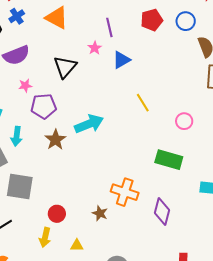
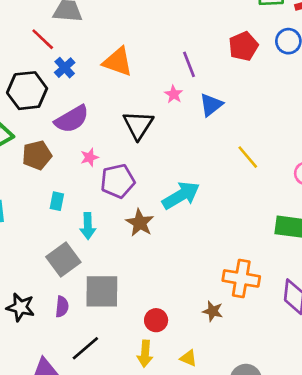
yellow triangle: (77, 245) -> (188, 358), turned 32

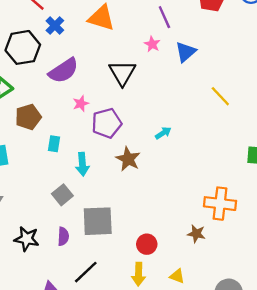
brown pentagon: (37, 155) -> (28, 117), moved
cyan arrow: (181, 195) -> (163, 133), size x0.5
gray square: (63, 260) -> (62, 195), size x0.7

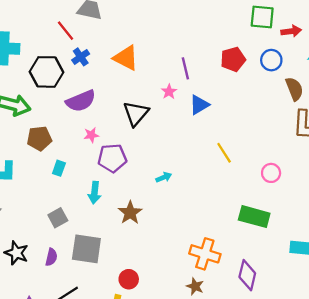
brown star: (128, 159) -> (130, 213), moved
cyan arrow: (82, 164) -> (95, 193), moved
brown star: (196, 234) -> (195, 286), moved

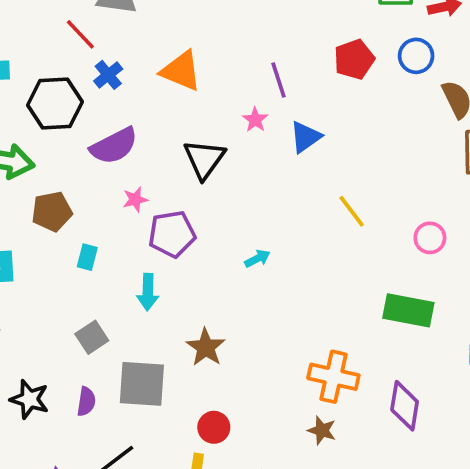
brown star: (130, 213) -> (206, 347), moved

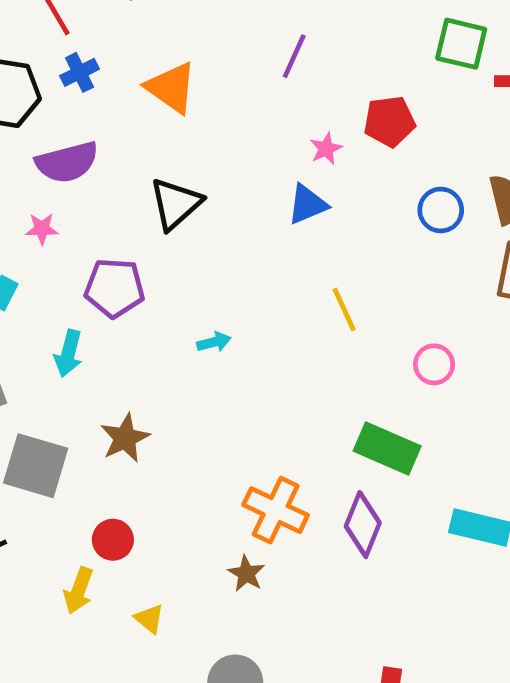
blue circle: (416, 56) -> (441, 210), moved
purple line: (278, 80) -> (294, 56), moved, turned 30
pink star: (255, 120) -> (326, 149), moved
pink star: (135, 200) -> (42, 229), moved
purple diamond: (405, 406) -> (363, 525), moved

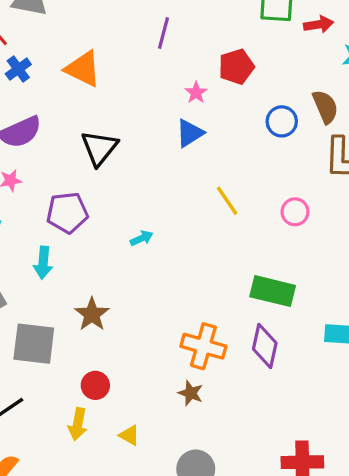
pink circle: (434, 364) -> (295, 212), moved

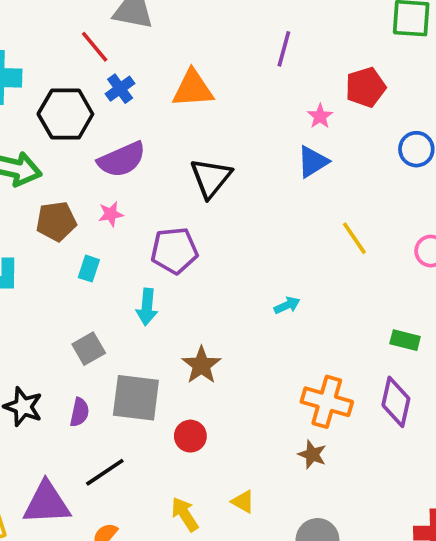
orange triangle: (83, 69) -> (193, 89), turned -30
cyan arrow: (142, 238) -> (287, 305), moved
green rectangle: (273, 291) -> (405, 340), size x0.6
red circle: (95, 385) -> (190, 436), moved
yellow arrow: (78, 424) -> (185, 514), moved, turned 136

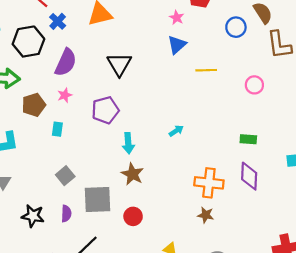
purple semicircle: (122, 160) -> (66, 62), turned -32
yellow line: (354, 238) -> (206, 70), moved, turned -48
cyan arrow: (147, 307) -> (128, 143), moved

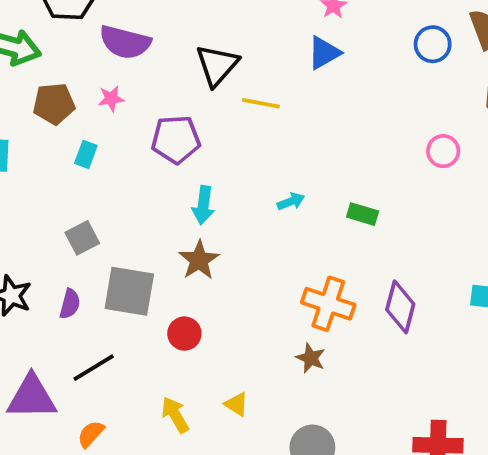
purple semicircle: (66, 62) -> (125, 42), turned 68
yellow line: (206, 70) -> (261, 103), moved
green rectangle: (248, 139) -> (363, 214), moved

